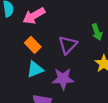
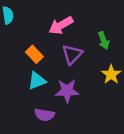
pink arrow: (34, 16) -> (61, 25), moved

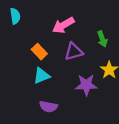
purple triangle: (72, 54) -> (74, 52), turned 30
purple star: (67, 91) -> (86, 85), moved

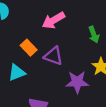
purple triangle: (74, 52) -> (53, 56), moved, turned 36
cyan triangle: (42, 76) -> (17, 73), moved

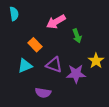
green arrow: (94, 35) -> (77, 36), moved
purple triangle: (53, 56) -> (54, 65), moved

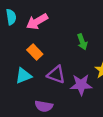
pink arrow: (56, 22) -> (37, 21), moved

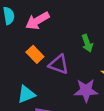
purple triangle: (56, 75) -> (59, 64), moved
cyan triangle: (23, 76) -> (26, 94), moved

